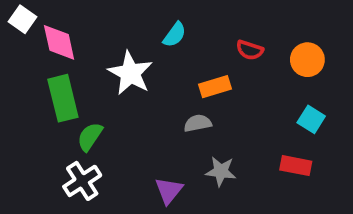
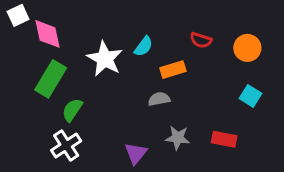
white square: (23, 19) -> (18, 15), turned 30
cyan semicircle: (175, 35) -> (144, 46), moved
green rectangle: (63, 98) -> (51, 79), turned 45
red rectangle: (296, 166) -> (224, 139), moved

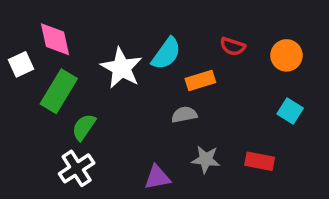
white square: (18, 15) -> (21, 64), moved
cyan semicircle: (144, 46) -> (166, 54), size x1.4
purple triangle: (136, 153) -> (157, 177), turned 40

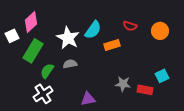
pink diamond: (55, 39) -> (31, 22), turned 60
cyan square: (290, 111) -> (162, 76), moved, turned 32
gray semicircle: (184, 115) -> (70, 64), moved
gray star: (206, 159) -> (123, 84), moved

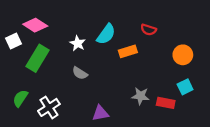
pink diamond: (31, 22) -> (35, 25), turned 75
orange circle: (160, 31) -> (183, 55), moved
white star: (68, 38) -> (78, 43), size x0.6
gray semicircle: (70, 64) -> (80, 73), turned -136
green semicircle: (47, 71) -> (20, 98), moved

